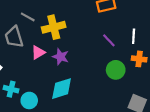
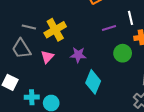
purple line: (109, 40) -> (109, 28), turned -48
purple star: (61, 57) -> (78, 55), moved
cyan diamond: (62, 89) -> (93, 82), moved, turned -35

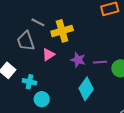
purple line: (109, 28) -> (100, 62), moved
cyan cross: (32, 97) -> (29, 82), moved

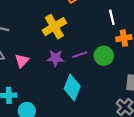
yellow cross: (62, 31) -> (54, 27), moved

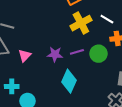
white line: (112, 17) -> (107, 19), turned -48
yellow cross: (54, 27) -> (81, 23), moved

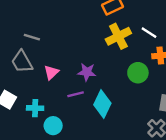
purple line: (77, 52) -> (76, 94), moved

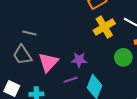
pink triangle: (51, 72) -> (48, 62), size x1.5

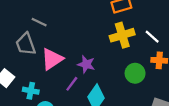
purple line: (71, 80) -> (72, 84), turned -48

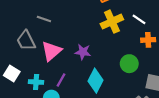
gray line: (39, 22) -> (44, 19), moved
green circle: (135, 73) -> (129, 64), moved
purple line: (72, 84) -> (61, 80), moved

